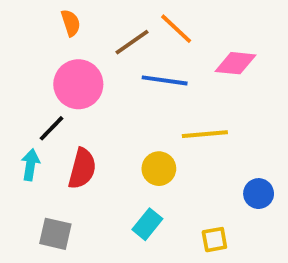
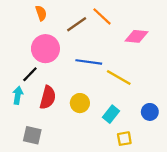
blue line: (165, 80) -> (89, 62), moved
yellow line: (205, 134) -> (119, 78), turned 35
yellow circle: (159, 169) -> (80, 103), moved
cyan rectangle: (147, 224) -> (111, 114), moved

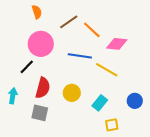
orange line: (102, 16) -> (92, 30), moved
pink diamond: (137, 36) -> (117, 44), moved
cyan arrow: (18, 95) -> (13, 96), moved
gray square: (32, 135) -> (40, 113), moved

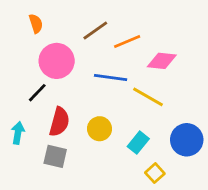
orange semicircle: (37, 12) -> (36, 24), moved
orange line: (92, 30) -> (127, 42), turned -66
blue circle: (135, 101) -> (187, 140), size x1.5
yellow square: (112, 125) -> (155, 173), turned -32

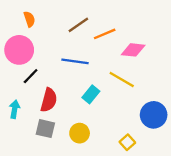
pink circle: (57, 61) -> (19, 50), moved
blue line: (111, 78) -> (75, 61), moved
yellow circle: (100, 129) -> (80, 133), moved
cyan rectangle: (138, 143) -> (91, 94), moved

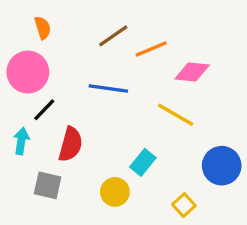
cyan rectangle: (91, 94) -> (143, 162), moved
cyan arrow: (15, 109) -> (21, 141), moved
gray square: (45, 129) -> (48, 185), moved

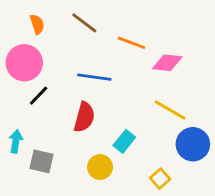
brown line: (113, 36) -> (84, 23), moved, turned 72
orange line: (151, 49) -> (131, 43), turned 44
yellow line: (176, 115) -> (170, 110), moved
cyan arrow: (21, 141) -> (16, 141), moved
red semicircle: (71, 144) -> (84, 117), moved

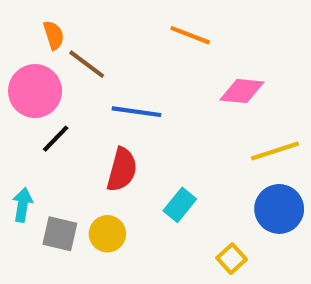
brown line: (84, 23) -> (87, 64), moved
orange line: (131, 43) -> (190, 35), moved
yellow line: (170, 110) -> (275, 151), moved, turned -48
yellow circle: (100, 167) -> (107, 234), moved

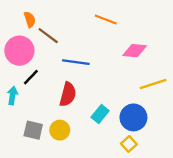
cyan arrow: (23, 205) -> (12, 96), moved
blue circle: (279, 209) -> (133, 117), moved

